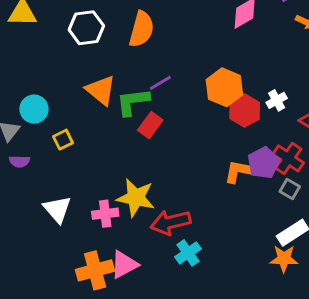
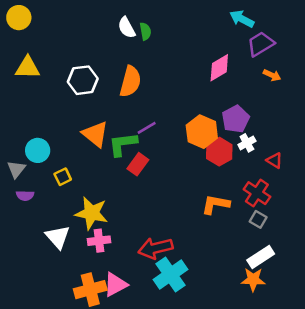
purple pentagon: (264, 163) -> (236, 119), moved
yellow star: (136, 198) -> (91, 213), moved
cyan cross: (188, 253) -> (170, 275), size x1.5

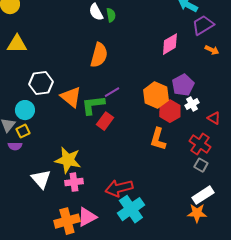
white hexagon: (83, 80) -> (41, 83), moved
yellow square: (63, 177) -> (23, 131), moved
orange L-shape: (216, 204) -> (158, 139), moved, turned -85

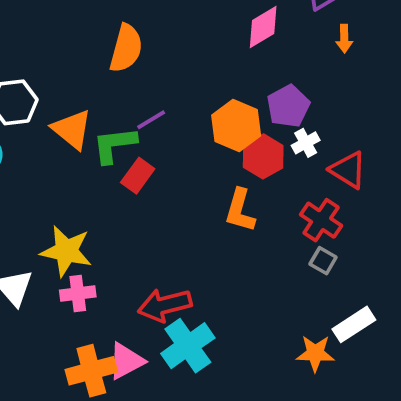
orange arrow: (212, 50) -> (344, 39), turned 64
red triangle: (214, 118) -> (348, 170), size x1.5
white rectangle: (203, 195) -> (354, 324), moved
pink triangle: (87, 217) -> (126, 361), moved
orange cross: (67, 221) -> (91, 371), moved

